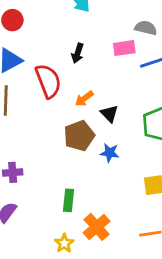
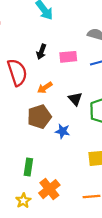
pink rectangle: (124, 48) -> (68, 57), moved
black triangle: (109, 114) -> (75, 99), moved

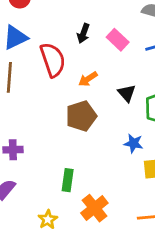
pink rectangle: (68, 57) -> (118, 40), turned 49
blue star: (63, 131) -> (133, 143), moved
yellow star: (23, 201) -> (48, 220), moved

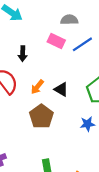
pink rectangle: (118, 40) -> (56, 41), moved
black triangle: (127, 93) -> (61, 89), moved

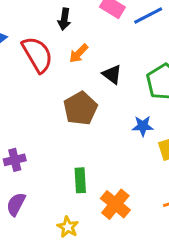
orange arrow: (37, 87) -> (79, 53), moved

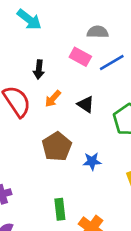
black triangle: (112, 74) -> (86, 104), moved
blue star: (143, 126) -> (92, 161), moved

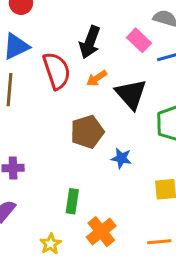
black arrow: (39, 69) -> (90, 42), size x1.5
black triangle: (86, 104) -> (131, 94), size x1.6

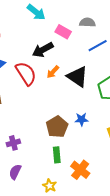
pink rectangle: (139, 40) -> (63, 32), moved
black arrow: (90, 42) -> (43, 50), turned 55
brown pentagon: (87, 132) -> (57, 127), moved

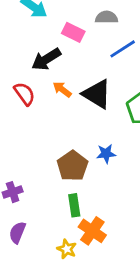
orange arrow: (53, 72) -> (62, 89), turned 88
red semicircle: (26, 73) -> (25, 94), size x0.7
orange cross: (80, 170) -> (92, 231), moved

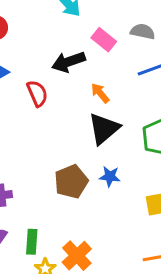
orange arrow: (62, 89) -> (100, 93), moved
black triangle: (97, 94) -> (104, 129), moved, turned 36
green rectangle: (74, 205) -> (32, 242), moved

